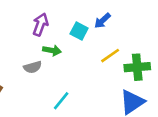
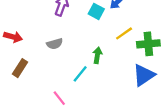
green arrow: (52, 50) -> (97, 55), moved, turned -91

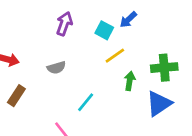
yellow line: (124, 33) -> (115, 56), moved
green arrow: (97, 55) -> (130, 81), moved

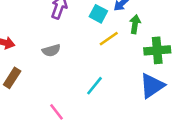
green arrow: (130, 81) -> (135, 24), moved
cyan line: (86, 102) -> (94, 86), moved

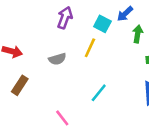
yellow line: (109, 39) -> (90, 48), moved, turned -30

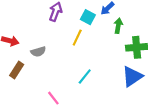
gray semicircle: (57, 59) -> (38, 52), moved

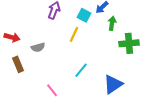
brown rectangle: (17, 70) -> (18, 64), turned -56
blue triangle: (132, 76) -> (113, 84), moved

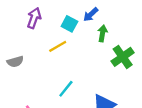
yellow line: (74, 34) -> (58, 46), turned 35
green cross: (129, 43) -> (123, 57), turned -30

